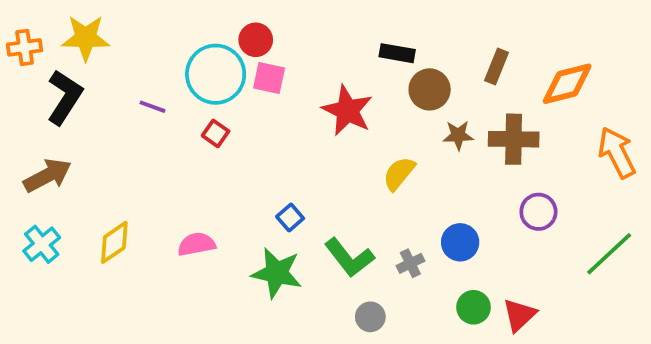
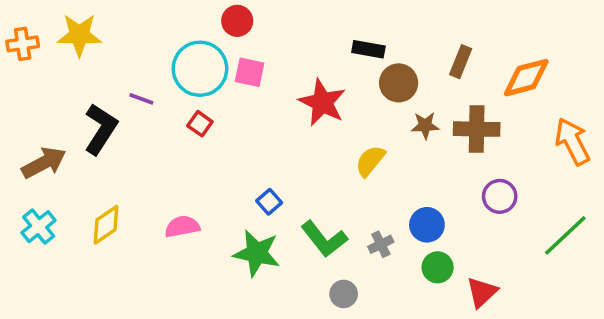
red circle: (256, 40) -> (237, 21), moved
black L-shape: (65, 97) -> (101, 129), moved
green circle: (473, 307) -> (438, 267), moved

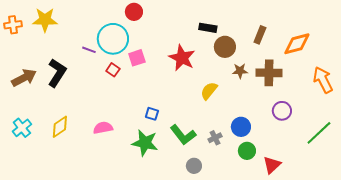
pink square: (250, 72) -> (137, 58), moved, turned -30
purple line: (141, 99) -> (89, 50), moved
brown arrow: (44, 163) -> (24, 78), moved
blue square: (269, 202) -> (152, 114), turned -32

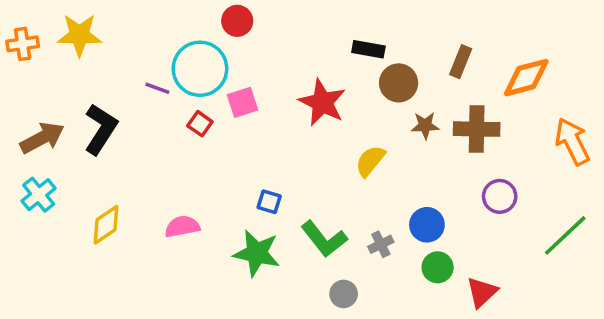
cyan cross: (22, 128) -> (39, 195), moved

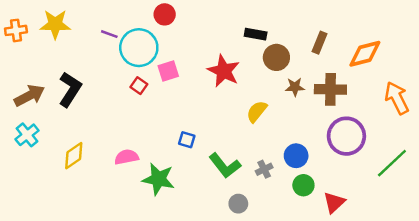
purple line: (157, 88) -> (109, 34), moved
purple circle: (500, 196) -> (346, 136), size x1.6
green star: (257, 253) -> (158, 179), moved

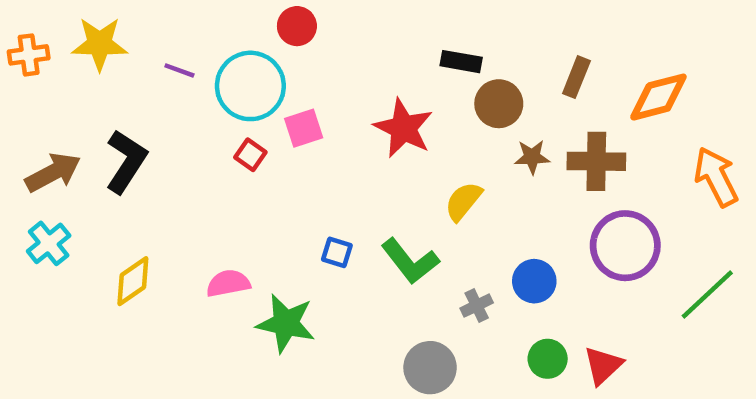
purple line: (109, 34) -> (179, 70), moved
green L-shape: (225, 166) -> (410, 261), moved
green circle: (303, 185) -> (548, 359), moved
gray circle: (238, 204) -> (430, 368), size x1.5

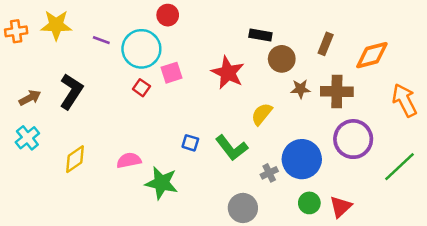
brown arrow: (53, 172) -> (30, 98), size x0.7
blue circle: (534, 281) -> (302, 159), size x1.6

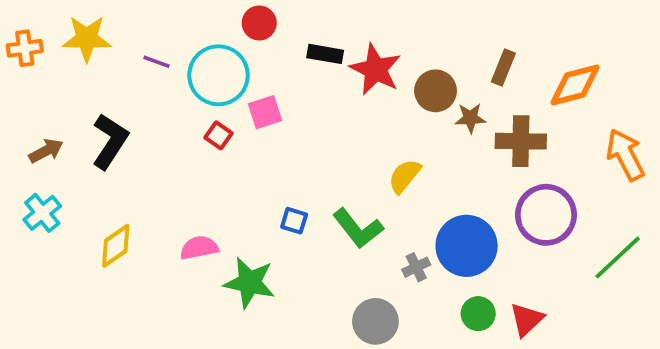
black rectangle: (260, 35) -> (325, 54), moved
red star: (228, 73) -> (375, 69), moved
brown star: (301, 89) -> (470, 118), moved

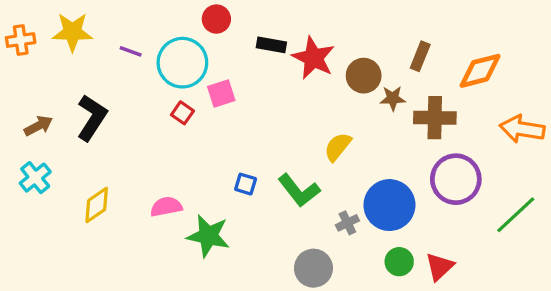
orange arrow: (625, 155) -> (522, 129), turned -54

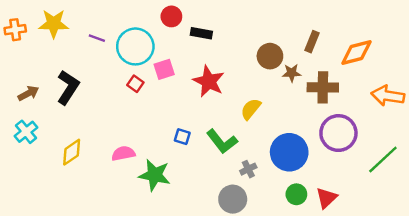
red circle: (216, 19) -> (171, 16), moved
red star: (313, 58) -> (209, 81), moved
gray cross: (347, 223) -> (248, 169), moved

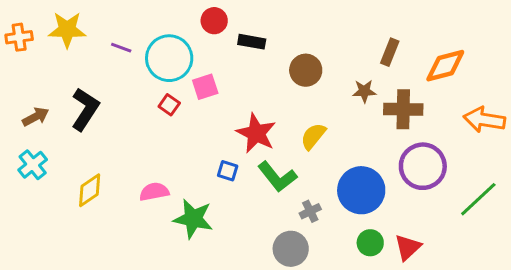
brown circle: (270, 56) -> (306, 70), moved
red star: (209, 81) -> (256, 133), moved

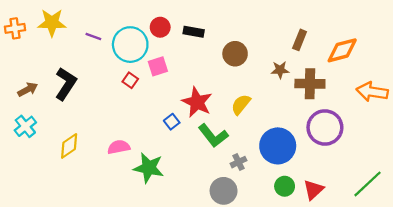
red circle: (214, 21) -> (160, 27), moved
blue square: (228, 171) -> (172, 122), moved, turned 35
green line: (478, 199) -> (368, 184), moved

